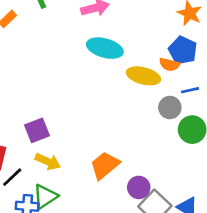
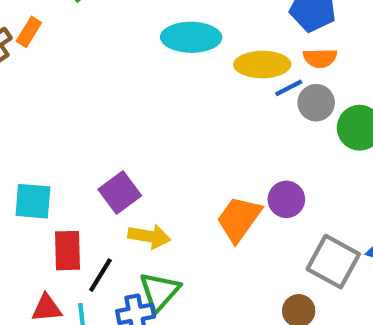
orange semicircle: (169, 64) -> (320, 58), moved
blue line: (190, 90) -> (289, 88), moved
purple circle: (139, 187) -> (286, 199), moved

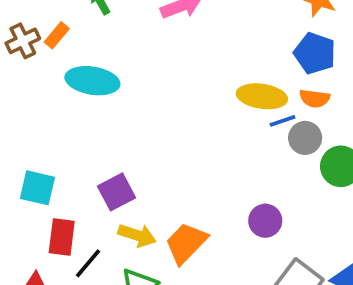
cyan ellipse: (191, 37) -> (92, 81), moved
orange trapezoid: (239, 219) -> (186, 243), moved

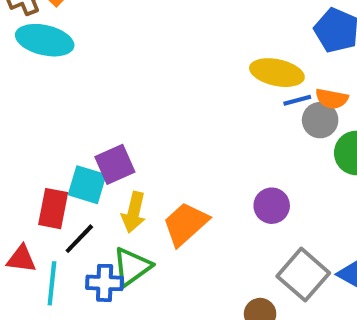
cyan ellipse: (92, 81) -> (45, 40), moved
orange semicircle: (315, 98) -> (332, 99), moved
cyan square: (37, 188) -> (87, 185), moved
yellow arrow: (137, 235) -> (134, 212), turned 81

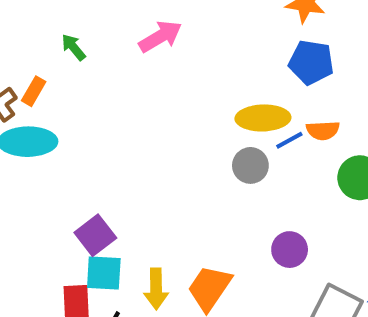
gray circle: (320, 120) -> (250, 165), moved
purple square: (115, 164) -> (95, 235), moved

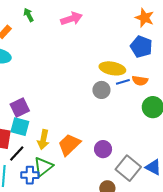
purple circle: (290, 250) -> (103, 149), moved

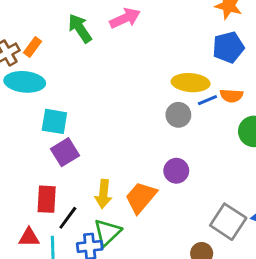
green arrow: (29, 15) -> (80, 28), moved, size x1.5
blue pentagon: (141, 47) -> (228, 47), turned -30
cyan square: (20, 127) -> (54, 121), moved
purple circle: (103, 149) -> (176, 171), moved

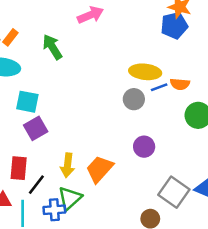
green arrow: (80, 28) -> (52, 47), moved
blue pentagon: (228, 47) -> (174, 25), moved
purple circle: (176, 171) -> (144, 147), moved

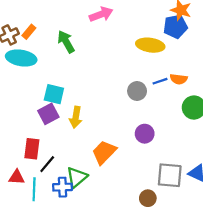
yellow ellipse: (145, 72) -> (150, 45), moved
cyan square: (27, 102) -> (54, 94), moved
yellow arrow: (68, 165) -> (76, 117), moved
gray square: (174, 192) -> (170, 175), turned -32

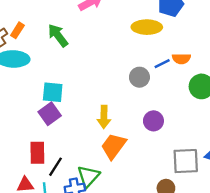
yellow arrow: (76, 117) -> (104, 117), moved

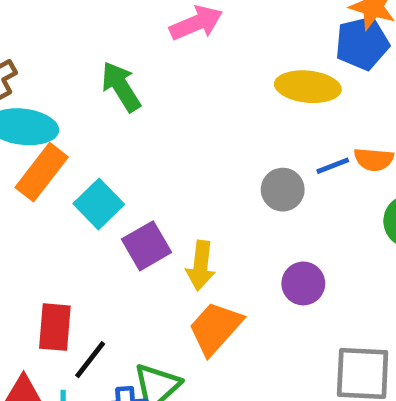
orange rectangle: (17, 30) -> (42, 172), moved, size x1.6
cyan square: (53, 92) -> (99, 204), turned 35
purple square: (50, 114) -> (146, 246), moved

